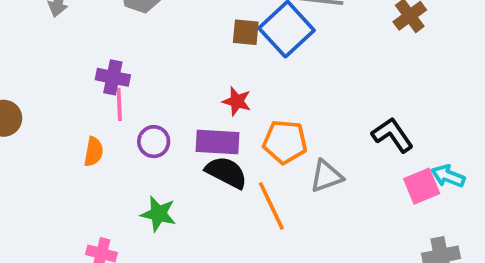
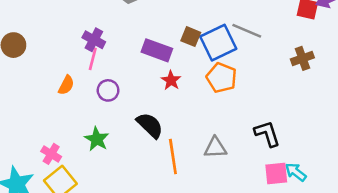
purple rectangle: (217, 142) -> (157, 50), moved
orange pentagon: (285, 142) -> (222, 78), moved

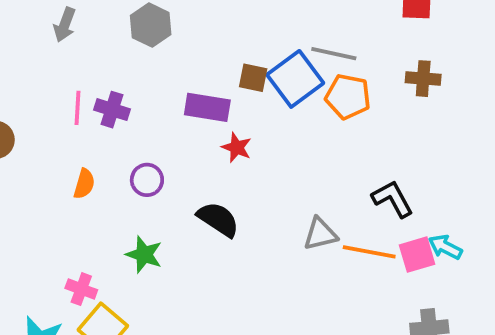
brown cross: (302, 58) -> (423, 79), turned 35
pink line: (93, 59) -> (78, 108), moved
orange pentagon: (222, 78) -> (348, 97), moved
orange line: (173, 156) -> (369, 252), moved, turned -60

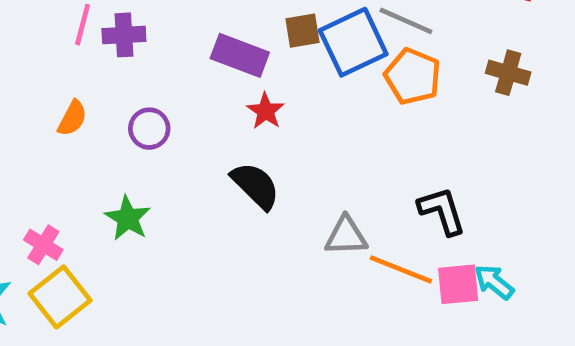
brown square: (253, 78) -> (303, 31), turned -32
purple cross: (112, 110) -> (124, 35), turned -32
black semicircle: (218, 219) -> (255, 186), moved

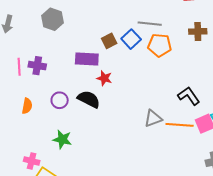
purple cross: (124, 35) -> (37, 66), turned 30
blue square: (353, 42) -> (131, 39), size x0.7
black semicircle: (255, 186) -> (89, 99), moved

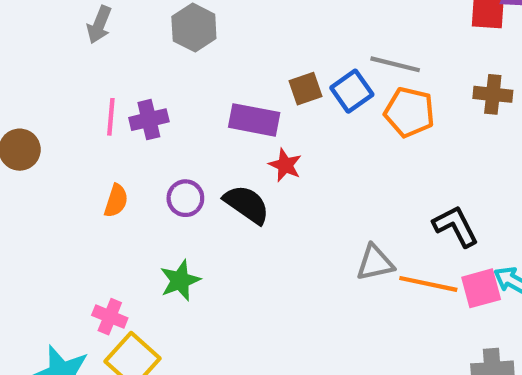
purple cross: (37, 66) -> (149, 120), turned -30
green star: (62, 139) -> (180, 280), turned 30

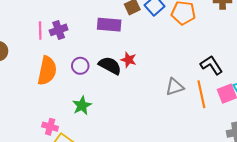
red star: (285, 165) -> (129, 60), moved
orange semicircle: (116, 201) -> (47, 71), size x1.8
orange line: (428, 284) -> (201, 94), turned 72

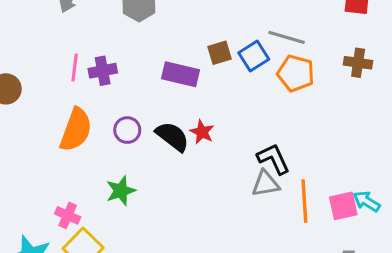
black L-shape: (212, 65) -> (273, 159), moved

